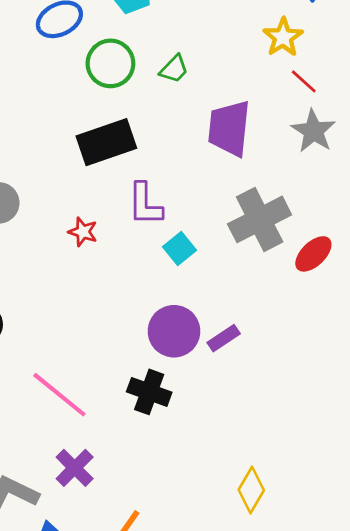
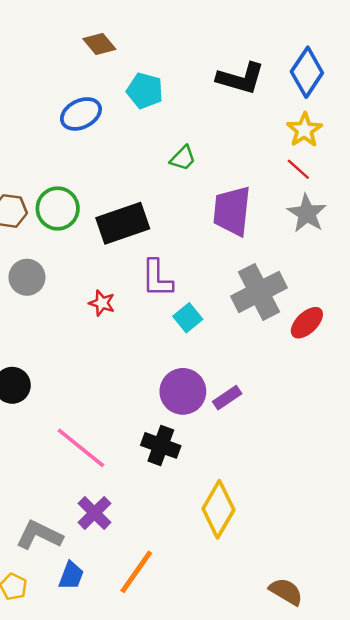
yellow star: (283, 37) -> (304, 130), moved
green circle: (110, 63) -> (58, 208), moved
yellow diamond: (251, 490) -> (218, 509), moved, size x1.4

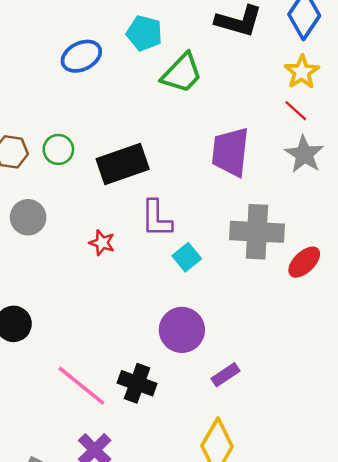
green trapezoid: (183, 158) -> (182, 73), moved, size x1.6
green circle: (58, 208) -> (58, 149), size x0.7
gray cross: (259, 292) -> (257, 232), turned 30
purple rectangle: (227, 398) -> (225, 375), moved
black cross: (161, 445) -> (137, 383), moved

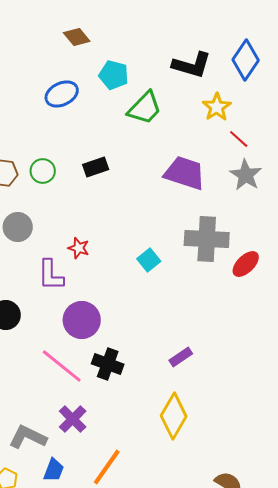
yellow star: (302, 72) -> (217, 107), moved
purple trapezoid: (230, 152) -> (185, 173), turned 102
black rectangle: (123, 164) -> (96, 167), moved, size x0.6
purple L-shape: (156, 219) -> (51, 275), moved
purple circle: (182, 330) -> (82, 320), moved

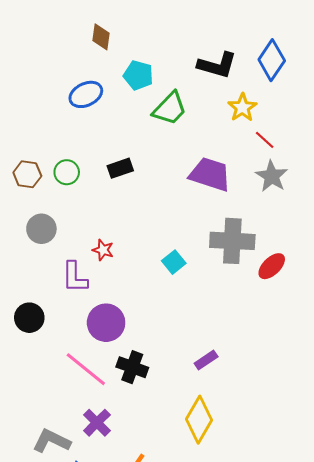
brown diamond: (77, 37) -> (101, 37), turned 48

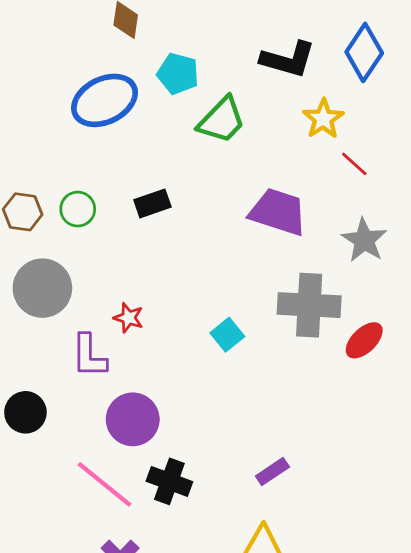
blue ellipse: (86, 94) -> (105, 100), size x1.4
gray star: (272, 176) -> (364, 240), moved
gray circle: (41, 229) -> (42, 288), size x1.4

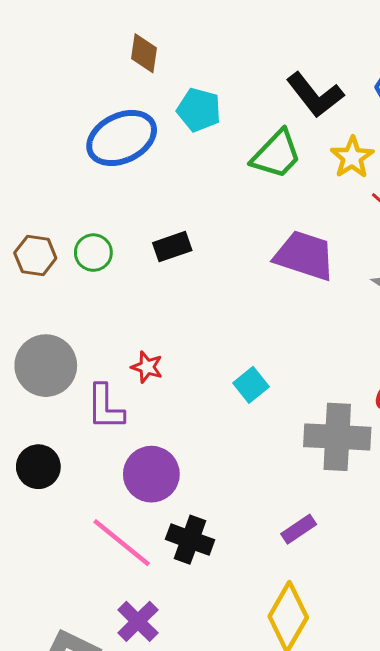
black L-shape: (288, 59) -> (315, 95), turned 36
green trapezoid: (222, 120) -> (276, 154), moved
gray circle: (42, 288) -> (46, 366), moved
gray cross: (309, 305) -> (337, 437), moved

